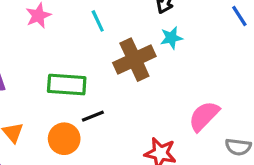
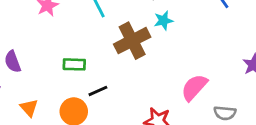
green rectangle: (67, 85) -> (74, 64), size x0.7

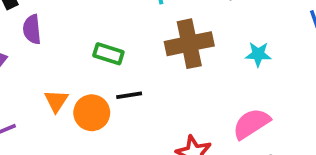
cyan star: (163, 21) -> (258, 54), moved
orange triangle: (29, 108) -> (56, 101), moved

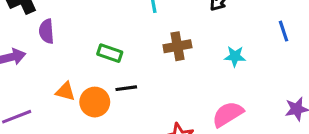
brown cross: (189, 44) -> (177, 46), size x0.7
orange triangle: (56, 101) -> (65, 91), turned -50

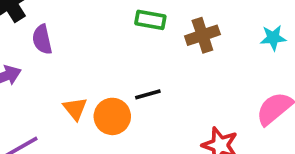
green rectangle: (110, 53) -> (150, 20), moved
orange triangle: (65, 91) -> (75, 109), turned 45

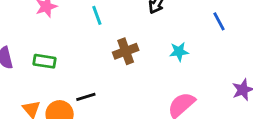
green rectangle: (150, 20) -> (44, 61), moved

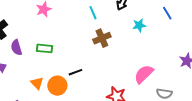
cyan line: (97, 15) -> (93, 13), moved
cyan star: (179, 52) -> (139, 25), moved

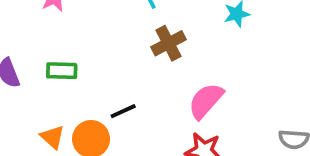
pink semicircle: (144, 74) -> (206, 101), moved

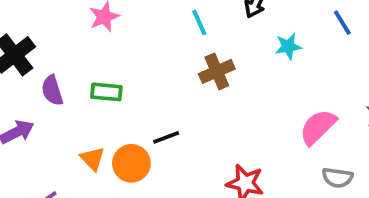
pink semicircle: (206, 101) -> (318, 127), moved

